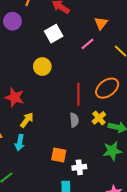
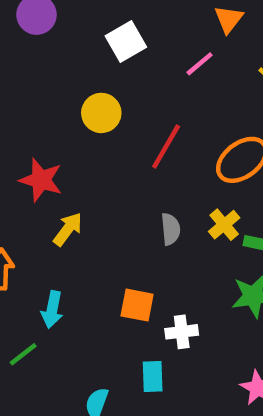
red line: (78, 94) -> (166, 146), moved, turned 30
cyan arrow: (20, 143) -> (52, 310), moved

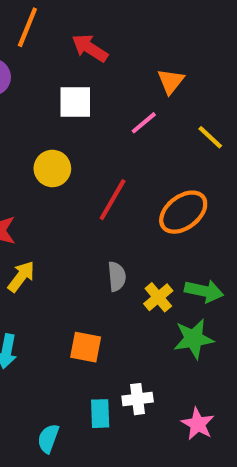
white square: (126, 41) -> (75, 102), turned 30
yellow cross: (224, 225) -> (158, 297), moved
white cross: (182, 332) -> (138, 399), moved

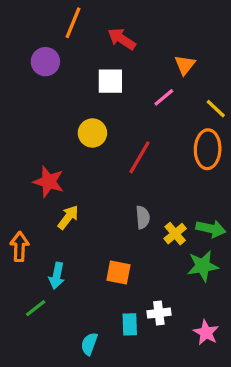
orange ellipse: (183, 212) -> (208, 149), moved, turned -51

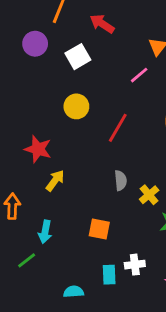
white square: (110, 81) -> (78, 57), moved, turned -30
cyan semicircle: (89, 344) -> (74, 292), turned 66

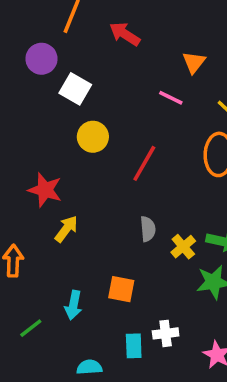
white square: (78, 57) -> (75, 89), moved, turned -30
pink line: (139, 75) -> (171, 98), turned 66
cyan arrow: (45, 232) -> (73, 305), moved

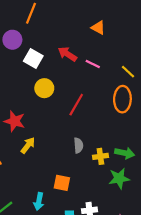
red arrow: (125, 34) -> (67, 54), moved
orange triangle: (194, 62) -> (98, 28), moved, turned -40
yellow cross: (183, 247) -> (100, 156), turned 32
cyan arrow: (73, 305) -> (39, 202), moved

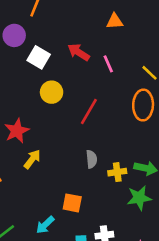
orange triangle: (98, 28) -> (115, 21), turned -32
pink line: (93, 64) -> (108, 64), turned 40
red star: (15, 121) -> (17, 131), turned 30
cyan arrow: (39, 202) -> (45, 225), turned 35

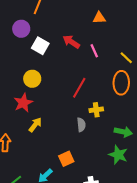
yellow circle: (52, 92) -> (32, 79), moved
yellow cross: (117, 172) -> (96, 110), moved
green star: (139, 198) -> (118, 155), turned 30
orange square: (72, 203) -> (66, 159), turned -35

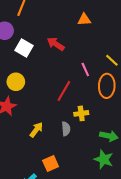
pink line: (94, 51) -> (85, 70), moved
yellow arrow: (35, 125) -> (36, 130), moved

